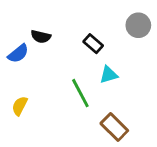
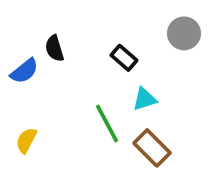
black semicircle: (41, 37) -> (54, 48), turned 60
brown rectangle: (114, 127) -> (152, 148), moved

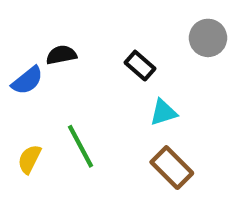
black semicircle: (54, 48) -> (61, 55), turned 96
green line: (107, 124) -> (80, 146), moved

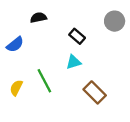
black semicircle: (61, 55) -> (38, 18), moved
cyan triangle: (163, 112) -> (74, 62), moved

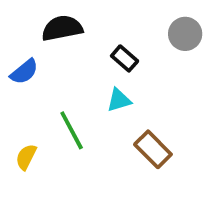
black semicircle: (38, 18) -> (62, 28), size x1.5
yellow semicircle: (16, 88) -> (26, 157), moved

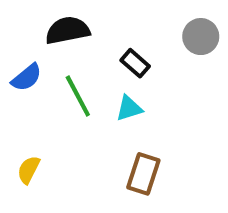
green line: (72, 130) -> (78, 96), moved
brown rectangle: (153, 149) -> (143, 174), moved, turned 63

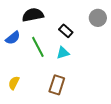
brown rectangle: (143, 174) -> (57, 85), moved

